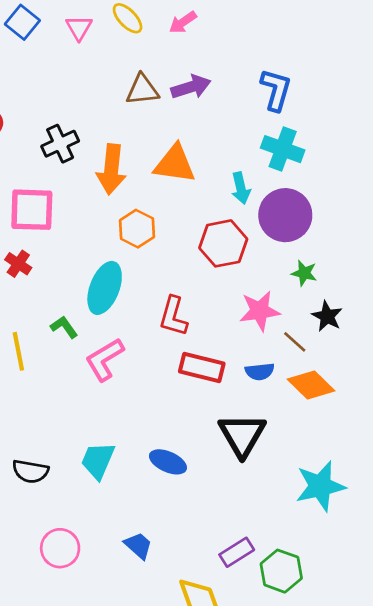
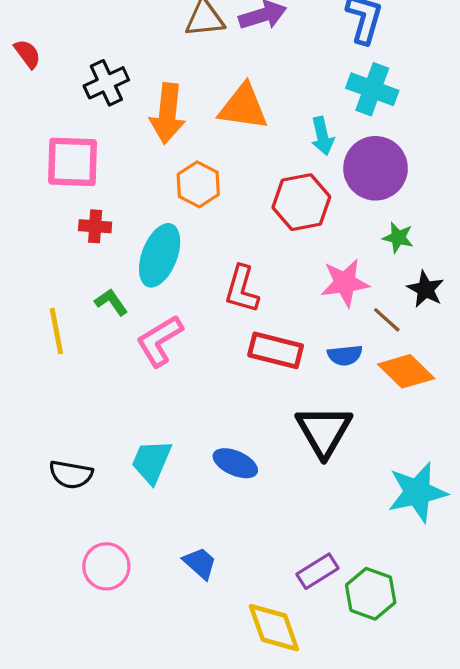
red cross: (18, 264) -> (95, 226), moved, turned -30

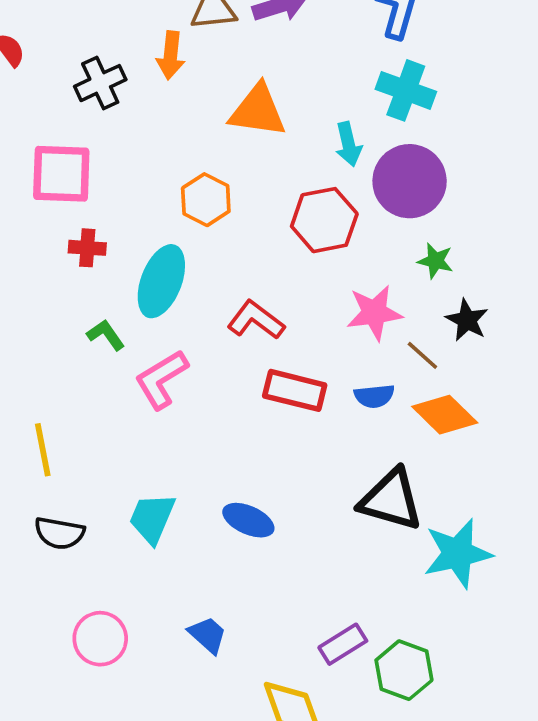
orange arrow: (168, 113) -> (171, 55), moved, size x0.7
red L-shape: (242, 289) -> (256, 320), turned 111
yellow line: (56, 331) -> (43, 450), moved
black triangle: (324, 431) -> (391, 500), moved, turned -44

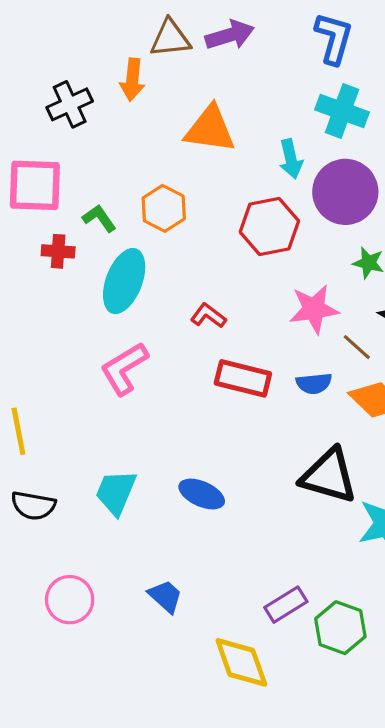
red L-shape: (256, 320) -> (208, 316), size x0.7
green L-shape: (106, 335) -> (99, 218), moved

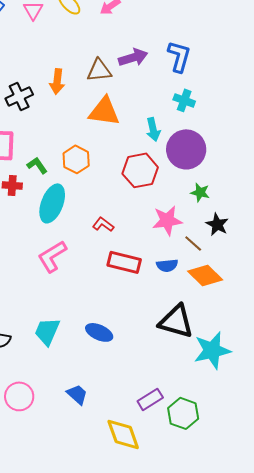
purple arrow: (230, 35) -> (133, 57), moved
brown triangle: (170, 38) -> (99, 70), moved
cyan cross: (342, 111) -> (184, 100), size x0.7

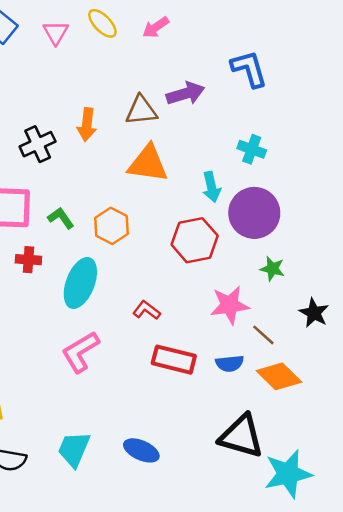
blue L-shape: (179, 56) -> (249, 69), moved, turned -32
green L-shape: (37, 165) -> (61, 218), moved
black star: (217, 224) -> (314, 313), moved

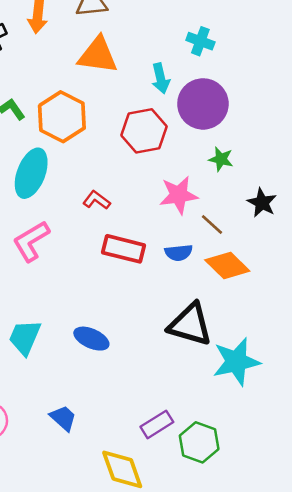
orange hexagon: (112, 226) -> (62, 117), size x1.4

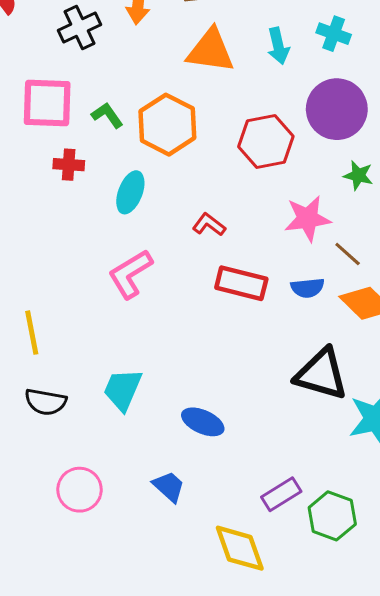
cyan arrow: (161, 78) -> (278, 46), moved
cyan ellipse: (31, 173) -> (130, 192), size x0.7
blue ellipse: (91, 339) -> (203, 422), moved

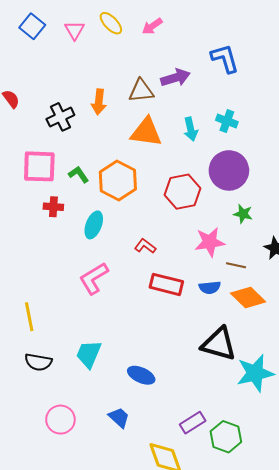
brown line: (348, 254) -> (236, 265), turned -30

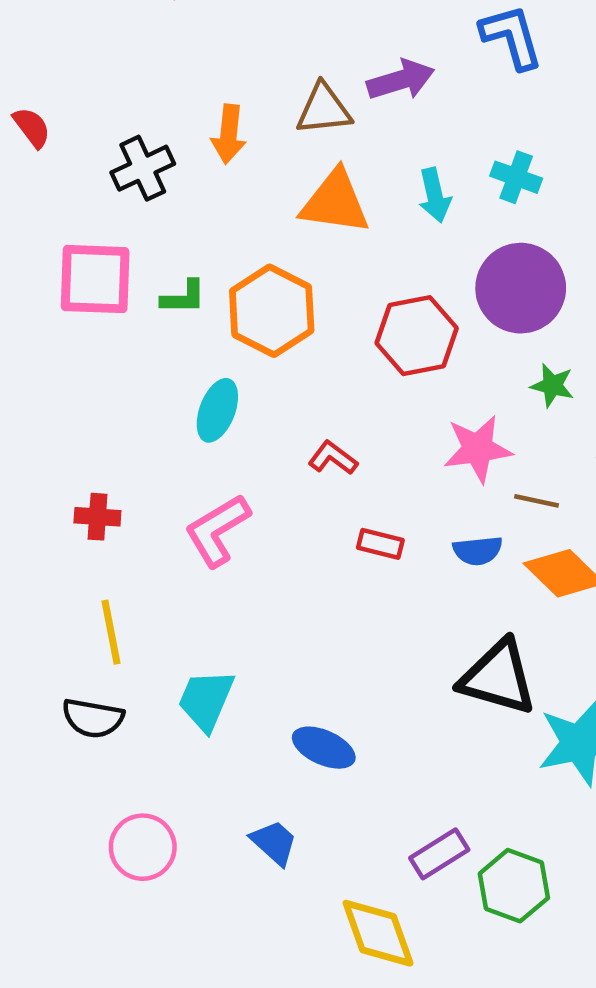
green L-shape: (79, 174) -> (183, 297), turned 125
red cross: (53, 207) -> (97, 517), moved
red rectangle: (166, 284) -> (380, 544), size x0.6
yellow line: (29, 317) -> (111, 632), moved

